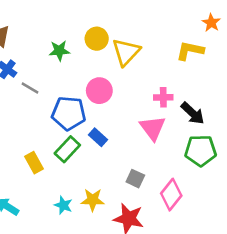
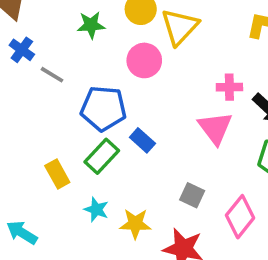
pink circle: (99, 91) -> (144, 60), moved
cyan star: (63, 205) -> (96, 209), moved

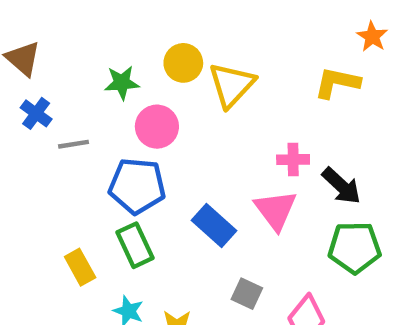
pink circle: (144, 60) -> (157, 127), moved
gray line: (52, 75) -> (73, 144), turned -40
blue rectangle: (142, 140) -> (214, 225), moved, size x1.4
green rectangle: (102, 156) -> (135, 245), turned -68

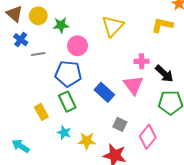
yellow circle: (183, 63) -> (38, 16), moved

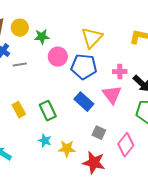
blue pentagon: (68, 74) -> (84, 67), moved
yellow rectangle: (41, 112) -> (19, 110), moved

